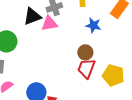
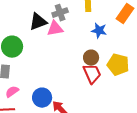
red trapezoid: (86, 68) -> (92, 74), turned 135
yellow pentagon: (113, 75) -> (118, 65), moved

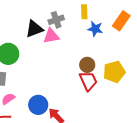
blue star: (99, 31) -> (95, 29), moved
yellow pentagon: (118, 65) -> (114, 72), turned -30

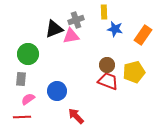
orange rectangle: (121, 21) -> (143, 35), moved
red trapezoid: (88, 81) -> (108, 81), turned -45
blue circle: (38, 105) -> (57, 91), moved

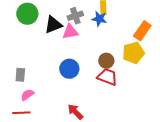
blue star: (115, 29) -> (99, 19), moved
green circle: (28, 54) -> (27, 14), moved
yellow pentagon: (134, 72) -> (133, 53), moved
blue circle: (57, 91) -> (69, 69), moved

